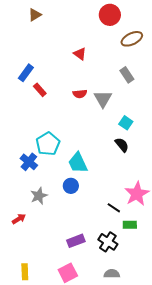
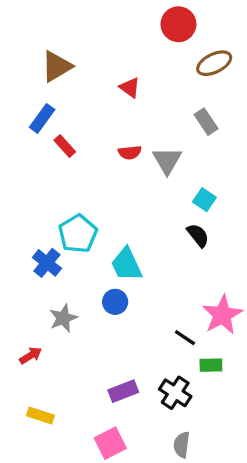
brown triangle: (35, 15) -> (57, 66), moved, size x1.5
yellow rectangle: (25, 272) -> (40, 415), moved, turned -70
gray semicircle: (112, 274) -> (182, 445), turned -84

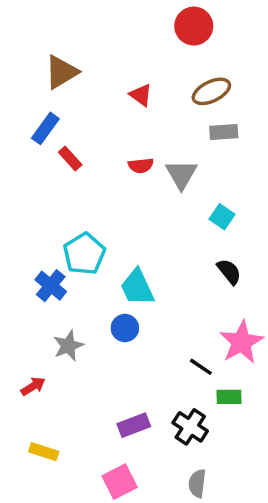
brown ellipse: (214, 63) -> (211, 91), moved
gray rectangle: (206, 122) -> (224, 132), turned -60
black semicircle: (198, 235) -> (229, 272), moved

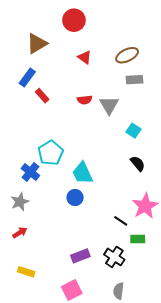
red circle: (194, 26) -> (74, 20), moved
gray star: (68, 346) -> (20, 202), moved

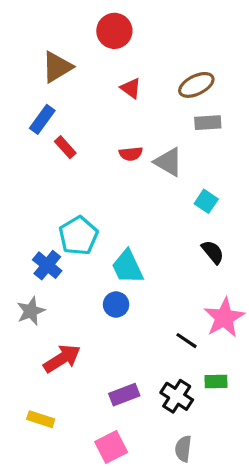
gray triangle: (109, 105) -> (168, 162), turned -30
red arrow: (20, 233) -> (62, 359), moved, size x1.6
green rectangle: (138, 239) -> (216, 382), moved

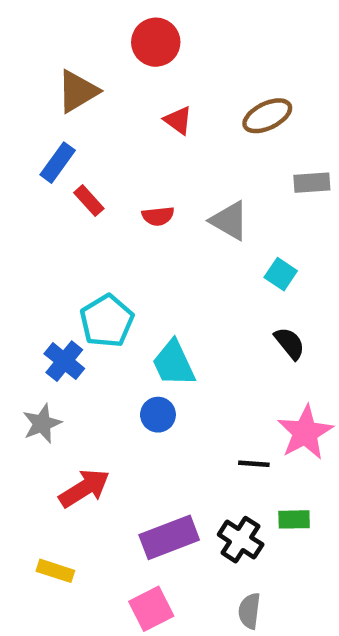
gray rectangle: (208, 123) -> (312, 183), moved
red semicircle: (131, 154) -> (158, 216), moved
black line: (187, 341) -> (254, 464), turned -30
purple rectangle: (124, 395) -> (169, 537), size x1.4

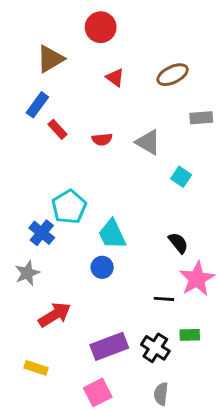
black semicircle: (290, 343) -> (178, 243), moved

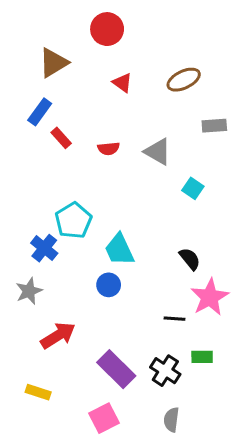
purple rectangle: (109, 346) -> (116, 369), turned 66

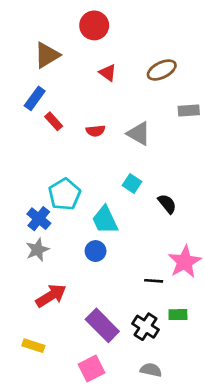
cyan square: (193, 188) -> (132, 183), moved
black semicircle: (190, 259) -> (167, 204), moved
gray star: (29, 291) -> (37, 250), moved
gray semicircle: (171, 420) -> (151, 370), turned 95

